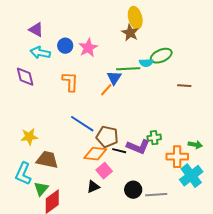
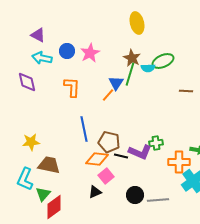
brown star: (130, 33) -> (132, 58), moved
green line: (128, 69) -> (130, 74), turned -70
blue line: (82, 124) -> (84, 129), turned 45

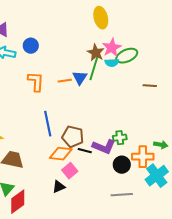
pink star: (90, 53) -> (112, 48), moved
orange line: (108, 95) -> (65, 81), moved, turned 40
black circle: (135, 195) -> (122, 165), moved

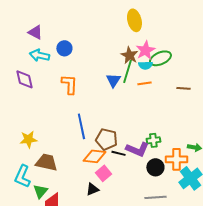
orange line: (65, 81) -> (144, 83), moved

